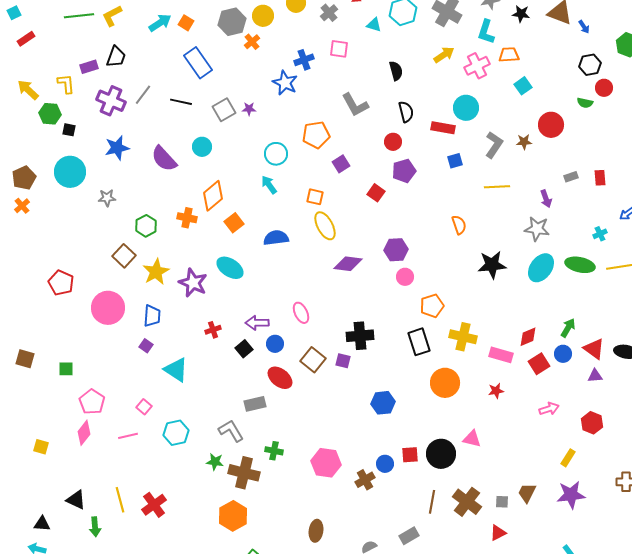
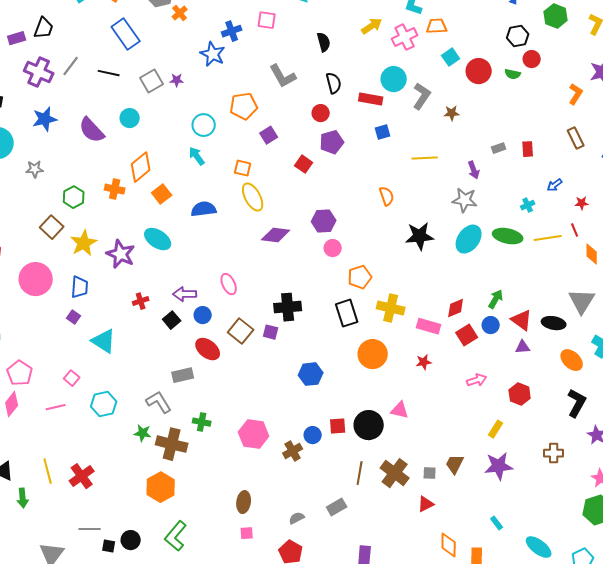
red circle: (551, 125) -> (479, 71), moved
gray L-shape: (494, 145) -> (422, 96), moved

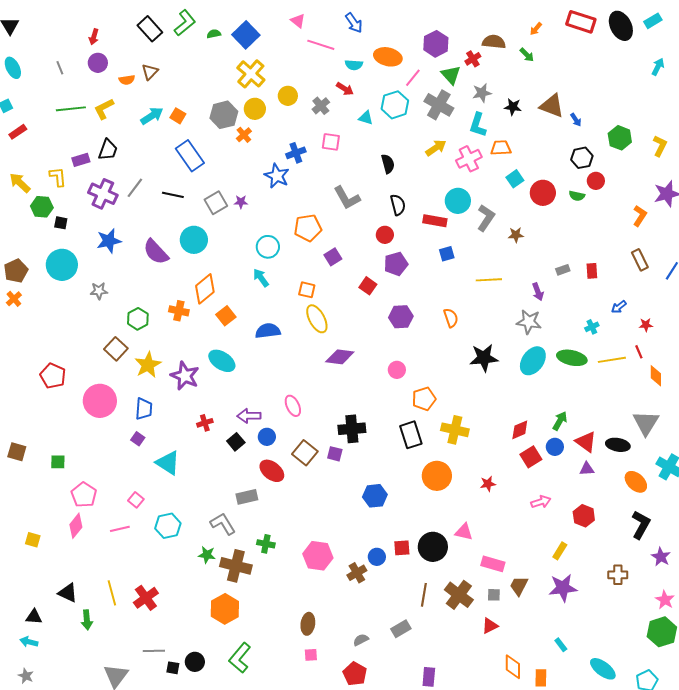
cyan circle: (130, 118) -> (194, 240), size x1.4
purple hexagon: (324, 221) -> (401, 317), moved
pink rectangle: (429, 326) -> (493, 564), moved

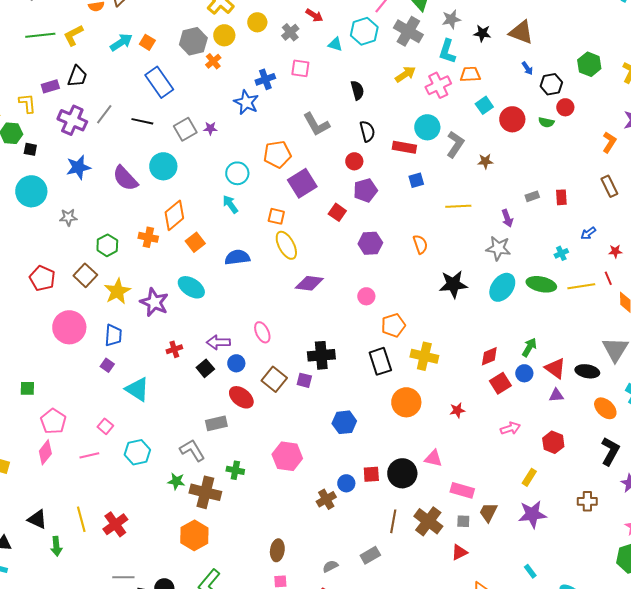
blue arrow: (576, 120) -> (527, 68), moved
purple square: (333, 257) -> (302, 183), size x1.6
red pentagon: (53, 376) -> (42, 278), moved
pink hexagon: (318, 556) -> (287, 456), moved

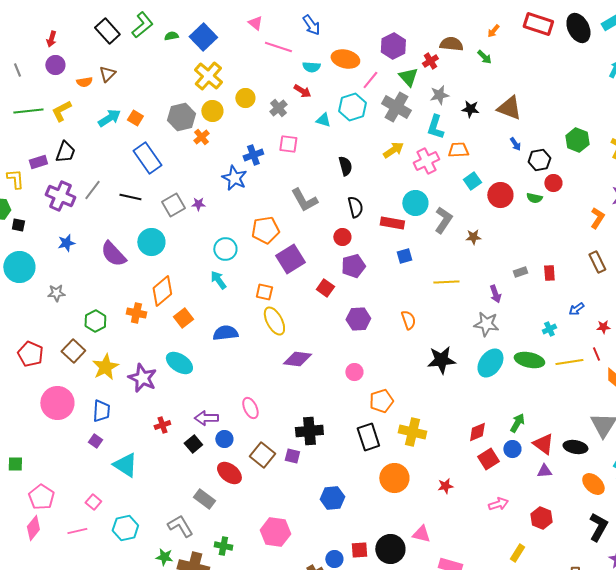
blue star: (78, 167) -> (66, 243), size x0.7
gray rectangle: (216, 423) -> (204, 499), turned 50

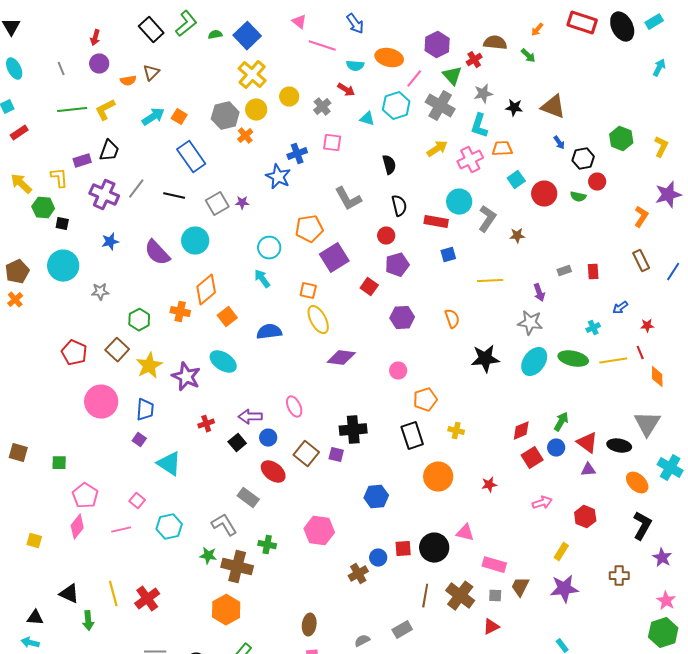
yellow cross: (412, 432) -> (456, 431), size x0.6

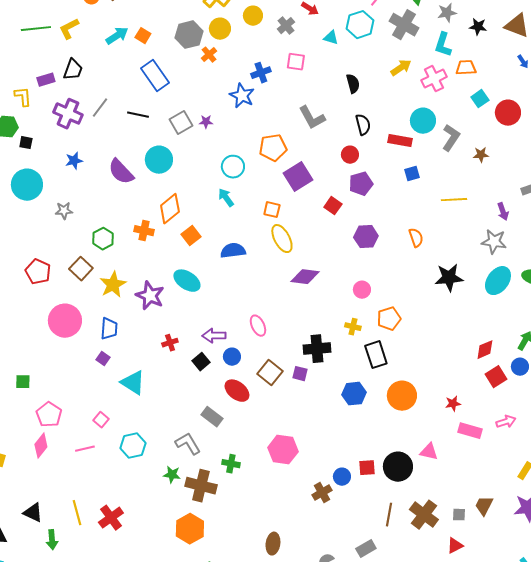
yellow cross: (456, 431) -> (353, 327), moved
blue hexagon: (376, 497) -> (354, 394), moved
pink rectangle: (494, 565) -> (470, 431), moved

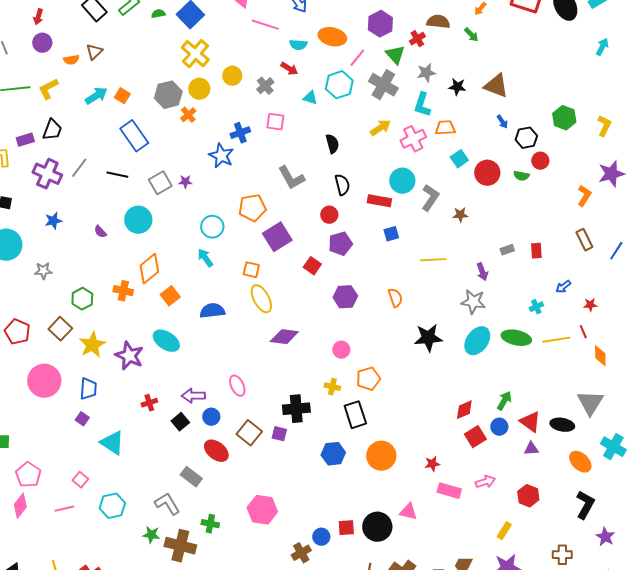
purple semicircle: (121, 172) -> (100, 232), size x0.5

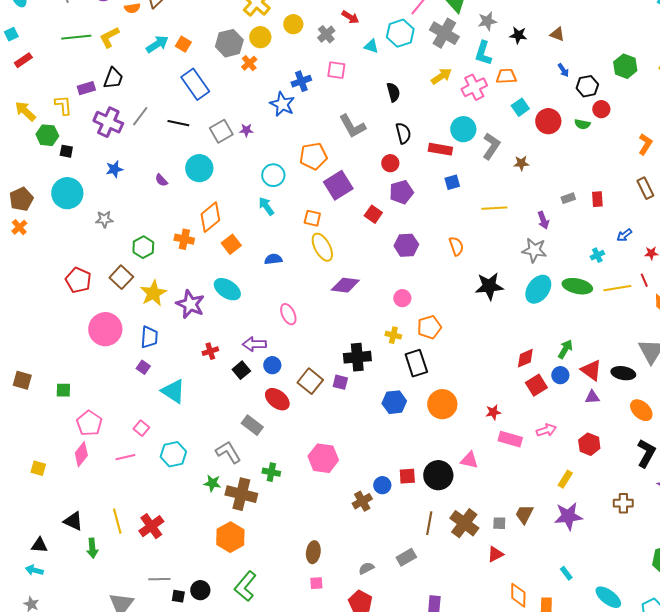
brown triangle: (496, 86) -> (557, 34), size x0.6
blue semicircle: (212, 311) -> (273, 259), size x0.7
pink ellipse: (237, 386) -> (288, 314), moved

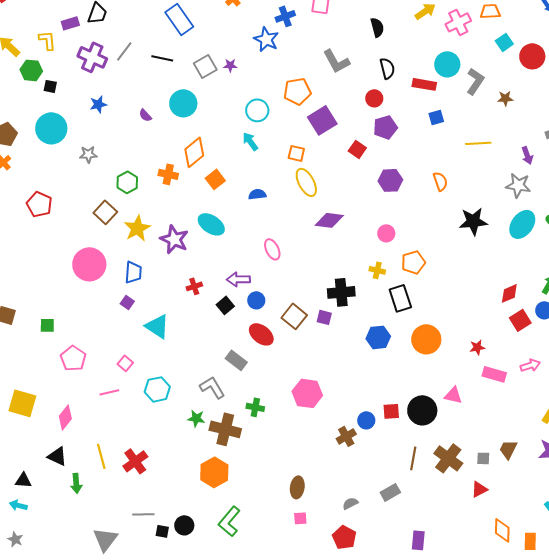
red pentagon: (78, 280) -> (39, 204), moved
pink diamond: (81, 454) -> (65, 417), moved
yellow square: (38, 468) -> (22, 403), size x1.8

